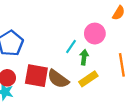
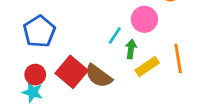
red square: (36, 76) -> (72, 72), turned 30
yellow rectangle: (88, 79) -> (147, 66), moved

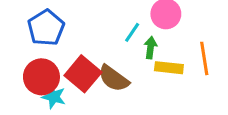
yellow rectangle: (147, 66) -> (169, 68), turned 40
red circle: (35, 75) -> (41, 77), size x1.5
cyan star: (33, 92) -> (54, 97), moved

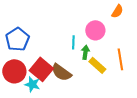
cyan line: (132, 32) -> (73, 42), turned -32
yellow rectangle: (169, 68) -> (97, 65), turned 36
cyan star: (54, 97) -> (32, 84), moved

